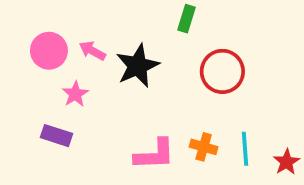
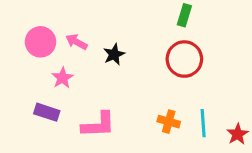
green rectangle: (187, 19) -> (184, 15), moved
black star: (138, 66) -> (114, 54), size x0.6
pink L-shape: (155, 154) -> (98, 125), moved

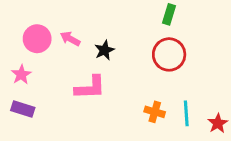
pink star: (62, 78) -> (21, 75), moved
purple rectangle: (47, 112) -> (23, 109), moved
pink L-shape: (98, 125) -> (90, 87), moved

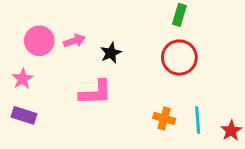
pink arrow: (70, 39) -> (74, 41), turned 132

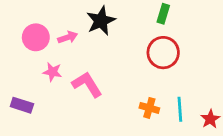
black star: (111, 53) -> (101, 21), moved, size x1.5
pink star: (22, 79) -> (52, 72), moved, turned -30
pink L-shape: (96, 93) -> (87, 84), turned -120

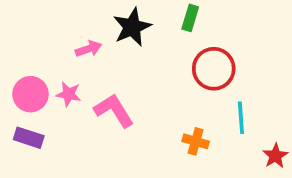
green rectangle: (163, 14) -> (190, 18), moved
pink circle: (36, 37) -> (30, 94), moved
cyan line: (180, 109) -> (241, 118), moved

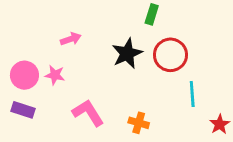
black star: (132, 27) -> (127, 53), moved
pink L-shape: (114, 110) -> (88, 113), moved
orange cross: (196, 141) -> (139, 123), moved

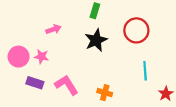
green rectangle: (152, 14) -> (95, 11), moved
red circle: (170, 55) -> (136, 30), moved
purple rectangle: (23, 110) -> (35, 83), moved

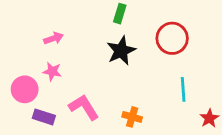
pink arrow: (53, 29) -> (54, 38), moved
pink circle: (19, 57) -> (25, 89), moved
purple rectangle: (35, 83) -> (44, 117), moved

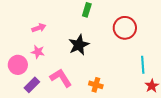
black star: (121, 51) -> (79, 45), moved
cyan line: (183, 89) -> (143, 65), moved
purple rectangle: (44, 117) -> (32, 85), turned -63

